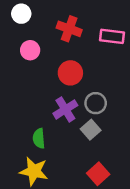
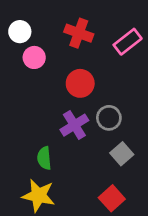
white circle: (21, 14) -> (20, 32), moved
pink rectangle: (112, 36) -> (128, 42), turned -45
gray square: (91, 130) -> (122, 154), moved

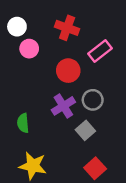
pink rectangle: (128, 42) -> (100, 51), moved
gray square: (122, 154) -> (85, 130), moved
green semicircle: (44, 158) -> (23, 123), moved

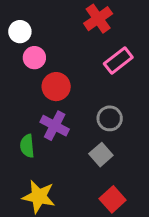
red cross: (67, 28) -> (98, 19), moved, turned 35
red circle: (68, 71) -> (56, 87), moved
purple cross: (63, 106) -> (55, 126), moved, turned -30

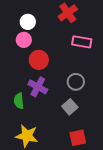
white circle: (20, 32) -> (28, 22), moved
pink rectangle: (118, 61) -> (82, 42), turned 48
red square: (113, 199) -> (78, 138), turned 30

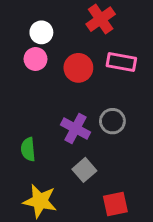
red circle: (39, 60) -> (78, 68), moved
purple cross: (38, 87) -> (75, 129), moved
gray square: (70, 107) -> (84, 170), moved

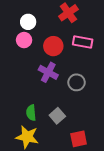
purple cross: (75, 129) -> (48, 72), moved
green semicircle: (28, 149) -> (31, 113), moved

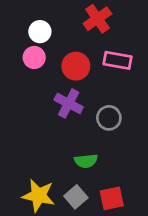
green semicircle: (31, 113) -> (86, 161), moved, turned -91
gray square: (57, 116) -> (76, 197), moved

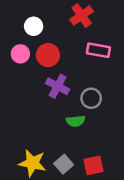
pink circle: (34, 57) -> (20, 54), moved
red circle: (76, 66) -> (48, 55), moved
green semicircle: (86, 161) -> (76, 121), moved

